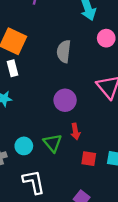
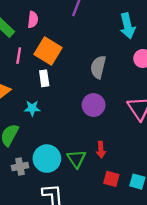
purple circle: (65, 100) -> (94, 105), moved
cyan circle: (24, 146) -> (47, 159), size x1.5

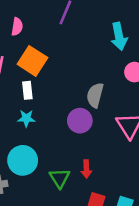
gray semicircle: (98, 67) -> (95, 95), moved
cyan star: (32, 108) -> (26, 118), moved
cyan circle: (47, 159) -> (23, 160), moved

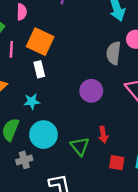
gray semicircle: (95, 95) -> (114, 53), moved
cyan star: (26, 118) -> (32, 101), moved

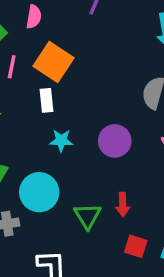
cyan star: (32, 101) -> (61, 141), moved

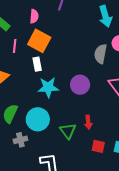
pink semicircle: (34, 17) -> (34, 16), moved
cyan star: (61, 141) -> (48, 87), size x1.5

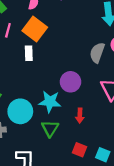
cyan star: (48, 87) -> (50, 102), moved
red arrow: (88, 122) -> (80, 116), moved

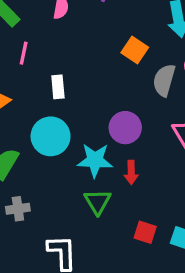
orange square: (35, 29) -> (135, 50), moved, size x0.7
cyan circle: (20, 111) -> (51, 136), moved
red arrow: (80, 116) -> (131, 172), moved

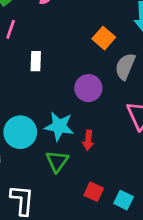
purple circle: (125, 128) -> (88, 88), moved
cyan circle: (51, 136) -> (20, 132), moved

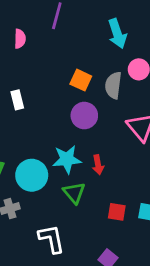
orange square: (104, 38) -> (81, 80), moved
white rectangle: (36, 61) -> (17, 100), moved

